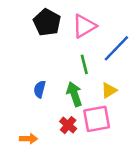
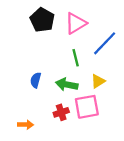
green arrow: (74, 94) -> (67, 85), turned -60
red cross: (68, 125) -> (61, 112), turned 32

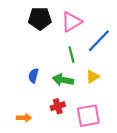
black pentagon: (42, 20) -> (40, 19), turned -30
pink square: (87, 107) -> (88, 116), moved

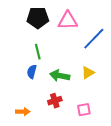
pink triangle: (71, 22) -> (68, 21), turned 30
green line: (71, 54) -> (38, 52), moved
pink square: (88, 116) -> (84, 110), size x0.6

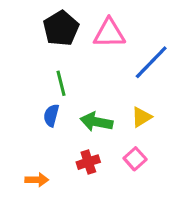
black pentagon: (38, 18) -> (61, 28), turned -30
pink square: (84, 110) -> (135, 159), moved, turned -32

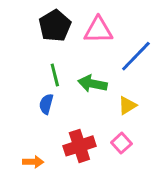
green arrow: (96, 122) -> (92, 84), moved
red cross: (88, 162) -> (79, 146), size x1.5

